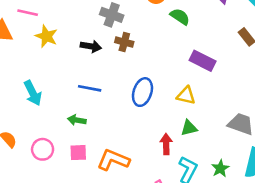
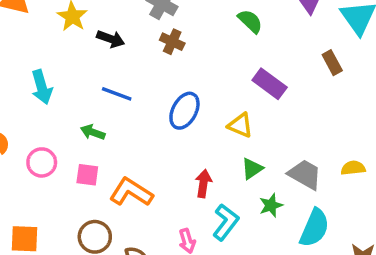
black arrow: (91, 46) -> (111, 39), moved
green triangle: (189, 128) -> (252, 169), moved, turned -30
green star: (220, 168) -> (271, 205), moved

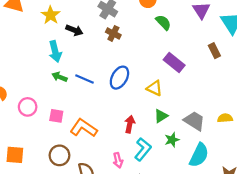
cyan arrow: (42, 87) -> (55, 51), moved
blue line: (117, 94) -> (84, 79), moved
green arrow: (93, 132) -> (60, 77), moved

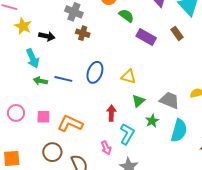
purple rectangle: (174, 63) -> (146, 37), moved

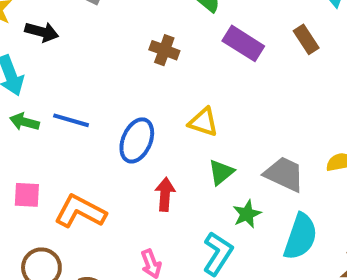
brown cross: (83, 33) -> (164, 50), moved
blue ellipse: (95, 72) -> (137, 140), moved
cyan L-shape: (127, 134) -> (218, 254), moved

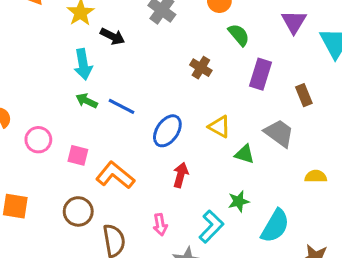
brown rectangle: (306, 39) -> (304, 95), moved
purple rectangle: (243, 43) -> (261, 74), turned 64
green triangle: (221, 172) -> (245, 154), moved, turned 45
gray trapezoid: (284, 174) -> (279, 133), moved

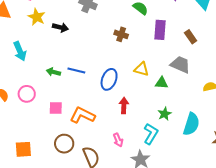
cyan arrow: (83, 64) -> (20, 51), moved
pink circle: (38, 140) -> (27, 94), moved

